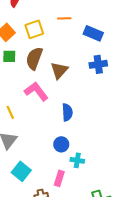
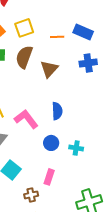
orange line: (64, 18) -> (57, 37), moved
pink L-shape: (36, 91) -> (26, 119), moved
cyan cross: (77, 160) -> (76, 148), moved

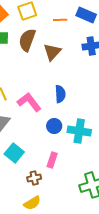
cyan cross: (76, 148) -> (79, 131), size x1.6

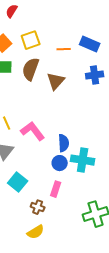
blue semicircle: (60, 94) -> (64, 143), moved
blue circle: (54, 126) -> (60, 163), moved
brown cross: (34, 178) -> (38, 207), turned 32

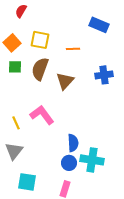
yellow square: (31, 40) -> (40, 40), turned 30
blue rectangle: (90, 44) -> (99, 25), moved
pink L-shape: (33, 131) -> (42, 115), moved
cyan square: (18, 182) -> (27, 182), turned -30

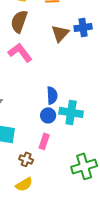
brown triangle: (65, 81) -> (60, 33), moved
pink L-shape: (42, 115) -> (20, 52), moved

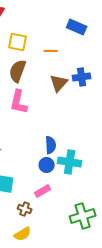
pink L-shape: (20, 52) -> (19, 102), turned -130
pink rectangle: (44, 141) -> (43, 191), turned 42

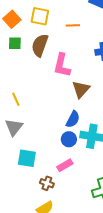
brown triangle: (59, 83) -> (81, 89), moved
pink L-shape: (19, 102) -> (62, 65), moved
blue semicircle: (51, 145) -> (73, 119), turned 30

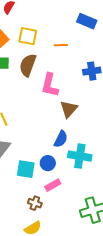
blue circle: (69, 139) -> (48, 163), moved
cyan square: (27, 158) -> (26, 169), moved

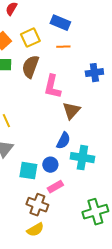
blue rectangle: (87, 21) -> (60, 23), moved
yellow square: (28, 36) -> (30, 38), turned -36
brown cross: (35, 203) -> (37, 205), size x1.5

